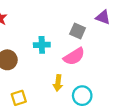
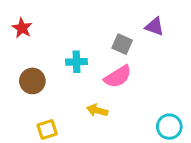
yellow arrow: (58, 83) -> (97, 110), turned 98
cyan circle: (82, 96) -> (169, 127), moved

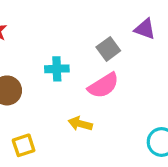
gray square: (122, 44) -> (108, 49), turned 30

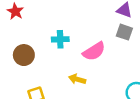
gray square: (108, 49) -> (124, 32), moved, turned -35

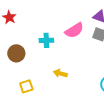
pink semicircle: (94, 51) -> (74, 30), moved

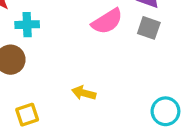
cyan cross: (46, 40) -> (27, 25), moved

